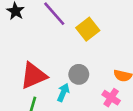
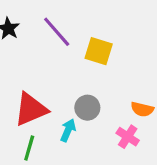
yellow square: (88, 29) -> (99, 51), turned -35

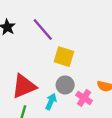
yellow square: (99, 51) -> (64, 57), moved
pink cross: (128, 137) -> (84, 98), moved

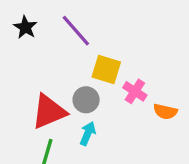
gray circle: (65, 85) -> (86, 100), moved
pink cross: (84, 98) -> (135, 91), moved

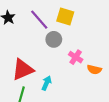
yellow square: (106, 69) -> (65, 17), moved
gray circle: (86, 100) -> (54, 39), moved

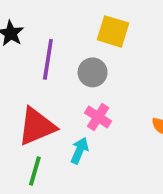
purple line: (39, 20) -> (48, 59), moved, turned 50
pink cross: (76, 57) -> (98, 117), moved

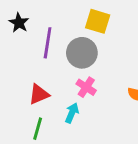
gray circle: (93, 72) -> (82, 53), size x1.4
red triangle: (37, 126) -> (39, 94), size x0.7

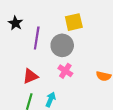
yellow square: (98, 21) -> (74, 22), turned -30
cyan arrow: (72, 113) -> (51, 99), moved

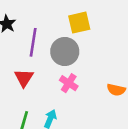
red triangle: (30, 76) -> (24, 78), moved, turned -35

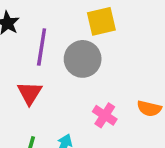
pink cross: (69, 83) -> (105, 115), moved

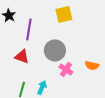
gray circle: (83, 59) -> (55, 50), moved
red triangle: (30, 93) -> (22, 56), turned -42

